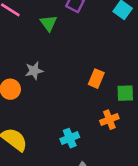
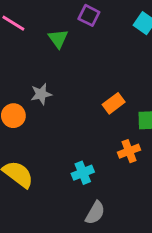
orange rectangle: (96, 79) -> (114, 103), turned 30

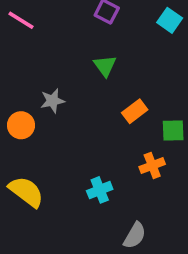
green triangle: (58, 39) -> (105, 66), moved
gray semicircle: (95, 213) -> (135, 235), moved

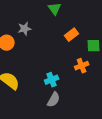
gray semicircle: (135, 235) -> (54, 100), moved

